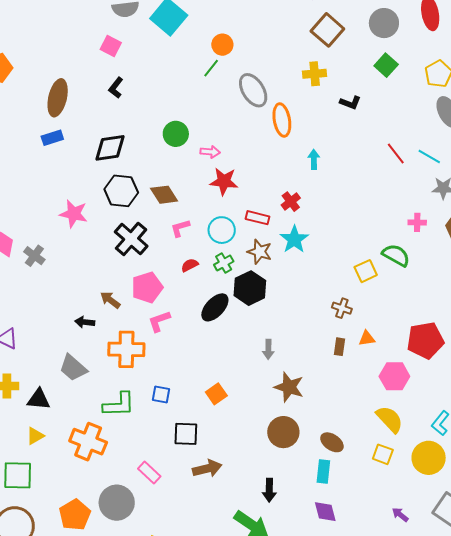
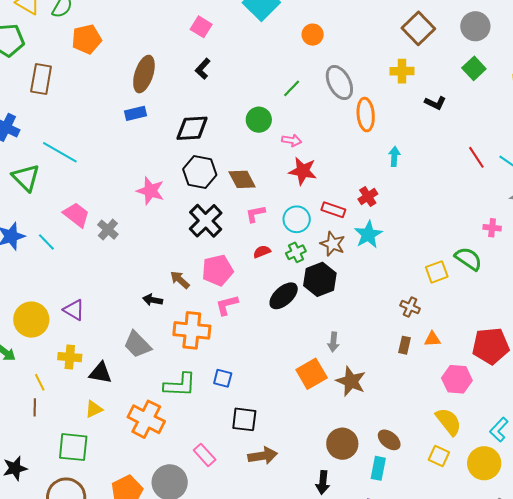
green line: (211, 68) -> (292, 88), moved
orange square: (216, 394) -> (312, 374), moved, size x1.4
brown circle: (283, 432) -> (342, 444), moved

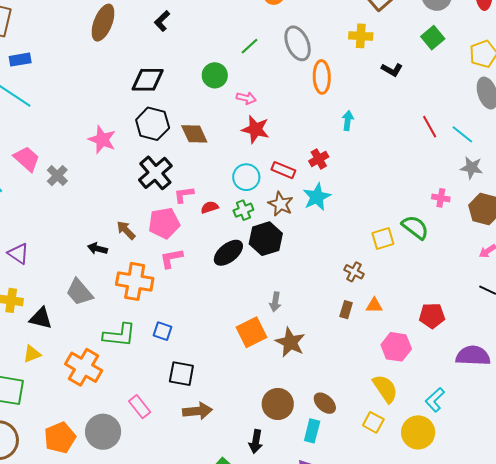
blue rectangle: (135, 113) -> (20, 60), moved
pink L-shape: (255, 214) -> (184, 195), moved
red pentagon: (491, 346) -> (432, 316), size x0.7

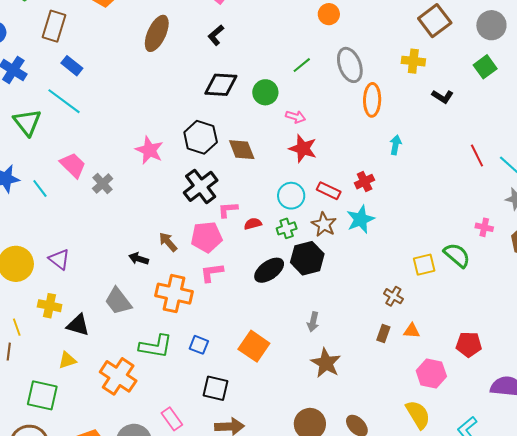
blue rectangle: (20, 60) -> (72, 66), turned 45
black diamond: (148, 80) -> (221, 85), moved
orange square: (251, 332) -> (254, 346), moved, turned -32

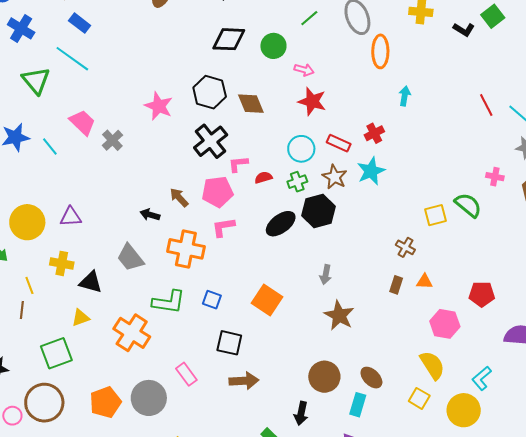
black L-shape: (443, 97) -> (464, 30), moved
purple triangle: (59, 259) -> (71, 217), turned -40
green square: (42, 395) -> (56, 353), turned -32

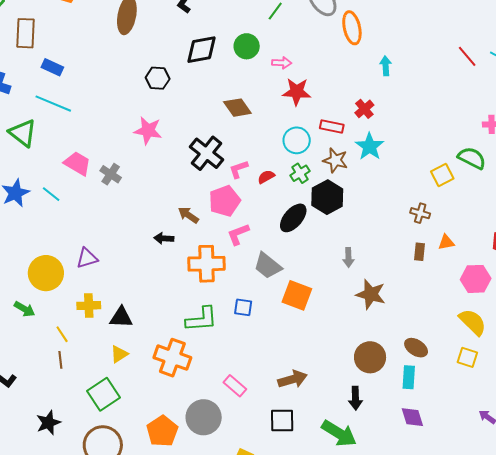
black hexagon: (210, 92) -> (158, 78), moved, size x0.7
gray trapezoid: (130, 258) -> (268, 266), moved
black square: (229, 343) -> (282, 420), moved

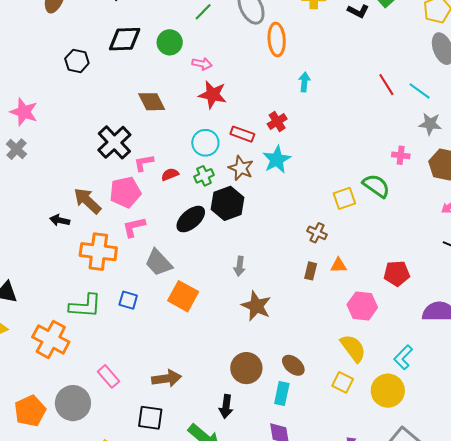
pink star: (148, 130) -> (24, 112), moved
brown arrow: (188, 215) -> (87, 201), size x1.4

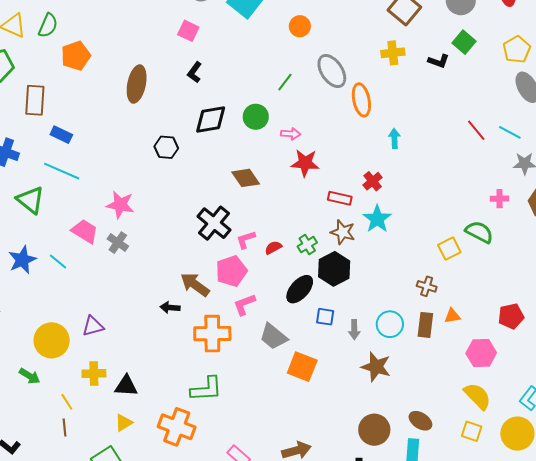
cyan circle: (205, 143) -> (390, 324), moved
brown rectangle: (311, 271) -> (425, 325), size x1.4
blue square: (128, 300) -> (325, 317), moved

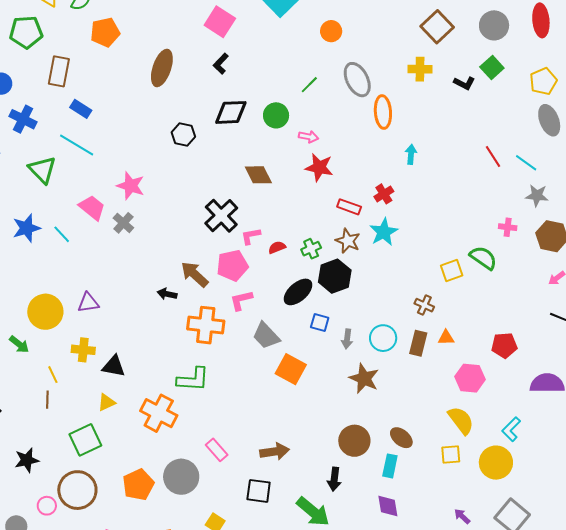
pink square: (188, 31) -> (220, 22), size x1.4
yellow square: (472, 431) -> (451, 455), turned -30

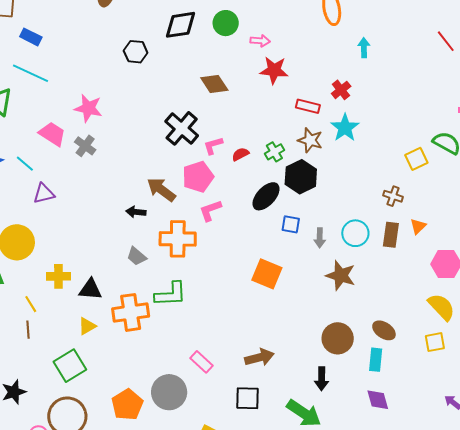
purple triangle: (88, 303) -> (44, 194), moved
gray trapezoid: (266, 336) -> (137, 256), moved, size x0.7
orange triangle: (446, 338) -> (418, 226), turned -36
orange cross: (159, 413) -> (131, 312), moved, turned -30

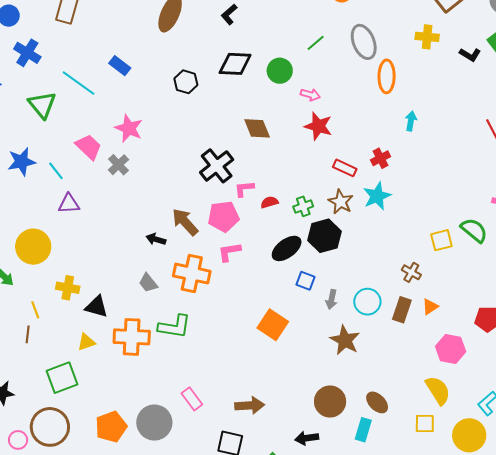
blue rectangle: (31, 37) -> (120, 66), moved
black arrow: (322, 379) -> (307, 438), turned 70

